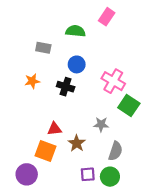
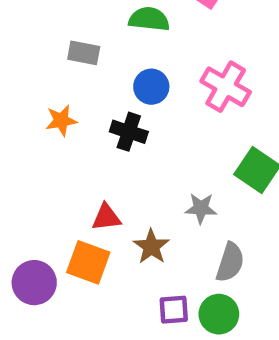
pink cross: (113, 81) -> (226, 87), moved
purple circle: (27, 174) -> (34, 283), moved

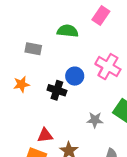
blue circle: (151, 87) -> (75, 76), moved
gray star: (201, 208) -> (95, 120), moved

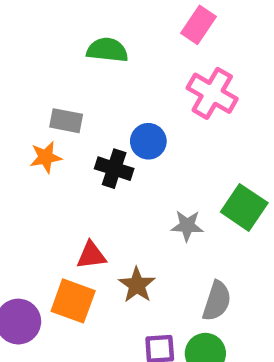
green semicircle: (68, 31) -> (107, 50), moved
gray rectangle: (33, 49) -> (66, 121), moved
pink cross: (108, 67) -> (212, 93), moved

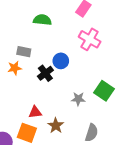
black cross: (114, 169) -> (45, 73), turned 35

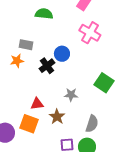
gray star: (78, 99) -> (71, 95), moved

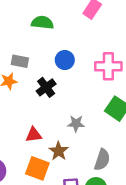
pink cross: (90, 33) -> (108, 66), moved, turned -30
blue circle: (62, 54) -> (65, 60), moved
orange square: (29, 124) -> (37, 168), moved

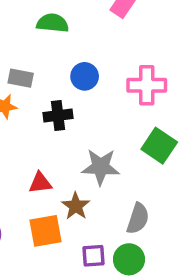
black cross: (46, 87) -> (58, 115), turned 30
gray star: (76, 124) -> (101, 167), size x1.5
orange square: (37, 168) -> (46, 231), turned -30

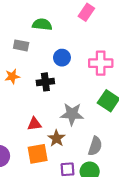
gray rectangle: (21, 78) -> (21, 45), moved

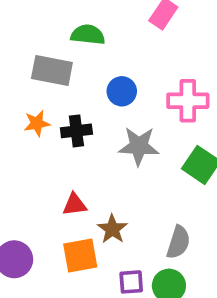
gray rectangle: (21, 45) -> (52, 71), size x1.5
black cross: (45, 82) -> (76, 131), moved
gray star: (72, 114) -> (139, 146), moved

